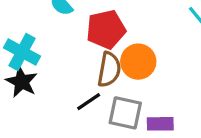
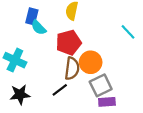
black star: (22, 82) -> (20, 95), moved, turned -30
gray square: (125, 113) -> (101, 85), moved, turned -35

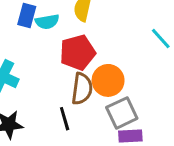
cyan semicircle: (39, 28) -> (47, 22), moved, turned -56
black line: (60, 90) -> (65, 119), turned -70

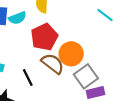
brown semicircle: (82, 89) -> (53, 64), turned -50
black line: (65, 119) -> (28, 77), moved

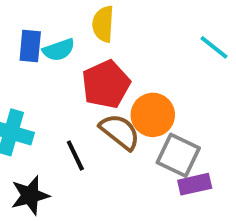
gray square: (86, 76) -> (178, 155), turned -30

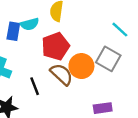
blue rectangle: (30, 46) -> (13, 31), moved
gray square: (178, 155) -> (108, 59), moved

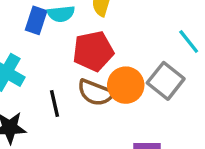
brown semicircle: (62, 74) -> (96, 93), turned 150

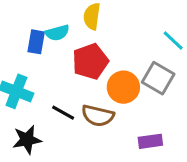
brown semicircle: (96, 93) -> (98, 116), moved
black line: (54, 104) -> (63, 113), turned -40

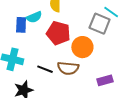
red pentagon: (90, 61) -> (58, 33), turned -30
gray square: (158, 78) -> (100, 24), moved

